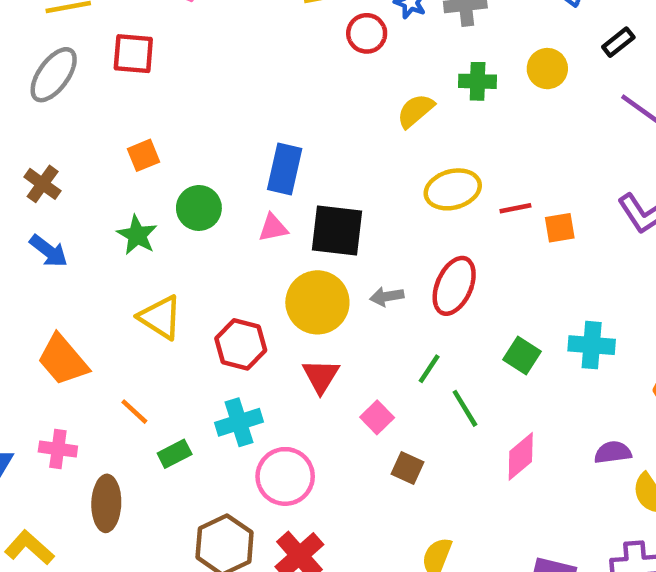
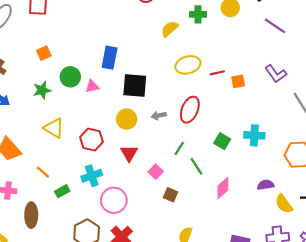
pink triangle: (273, 228) -> (92, 86), moved
green star: (137, 235) -> (42, 90), turned 30
yellow circle: (317, 302) -> (127, 119), size x0.7

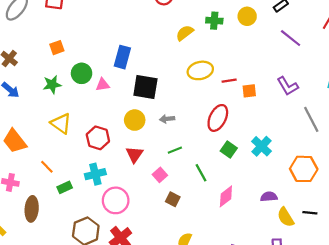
red ellipse: (190, 110) -> (218, 118), moved
cyan cross: (254, 135) -> (261, 146), turned 36
green line: (179, 148) -> (175, 150), moved, turned 32

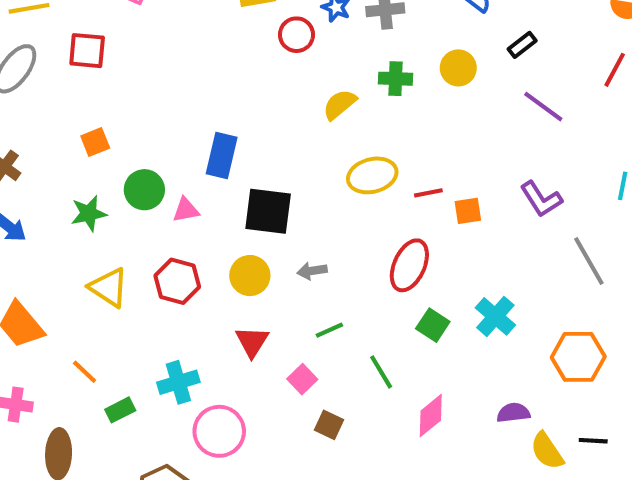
red hexagon: (98, 138) -> (177, 281), moved

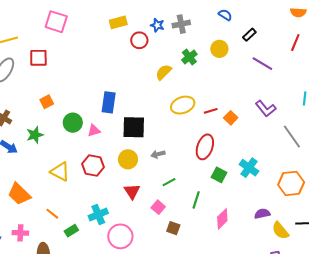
green cross: (395, 79) -> (189, 57), turned -35
orange square: (468, 211) -> (231, 118), turned -32
green star: (89, 213) -> (35, 135), moved
green line: (381, 372) -> (196, 200), turned 54

